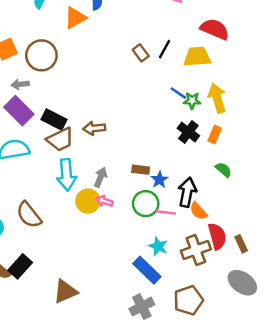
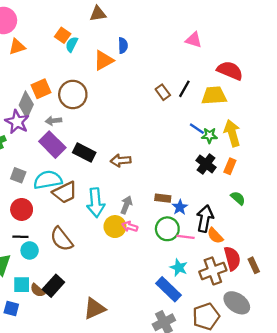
brown trapezoid: (60, 140) -> (65, 192), moved
gray ellipse: (242, 283) -> (237, 303), moved

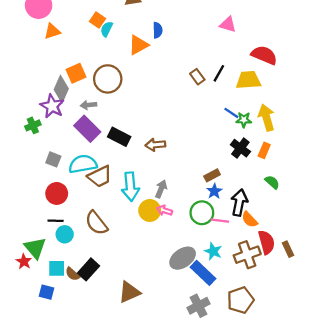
brown rectangle: (163, 198) -> (212, 175), moved, turned -35
gray ellipse: (237, 303) -> (183, 258), moved, turned -70

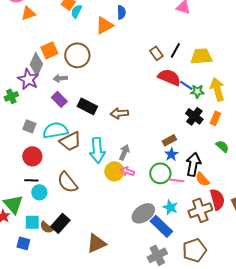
red semicircle: (264, 55) -> (169, 77), moved
purple rectangle: (87, 129) -> (59, 99), size x0.7

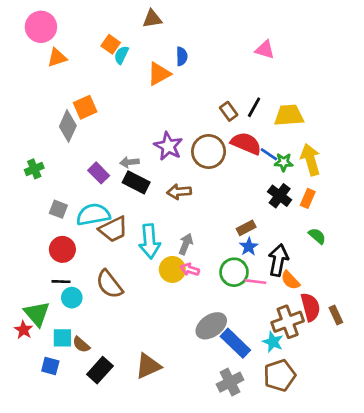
brown circle: (77, 55) -> (209, 152), moved
gray arrow: (60, 78) -> (129, 162), moved
purple star: (28, 79) -> (168, 146), moved
cyan star: (170, 207) -> (273, 342), moved
black rectangle: (60, 223) -> (100, 370), moved

